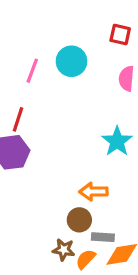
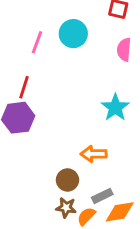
brown circle: (79, 220) -> (67, 180), moved
gray rectangle: (103, 237) -> (102, 196), turned -30

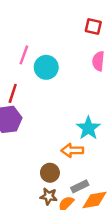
cyan circle: (73, 34) -> (46, 67), moved
cyan star: (115, 108) -> (88, 128), moved

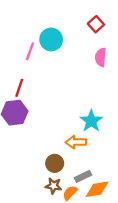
red square: (93, 26) -> (96, 24), turned 35
cyan circle: (46, 67) -> (51, 39), moved

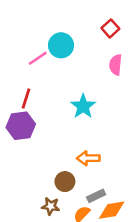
pink line: (30, 51) -> (38, 58), turned 36
cyan star: (91, 121) -> (83, 106), moved
brown star: (54, 186) -> (51, 206), moved

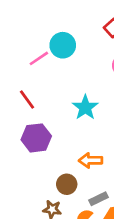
red line: (26, 99) -> (27, 100), turned -54
purple hexagon: (21, 126) -> (36, 138), moved

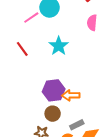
cyan star: (85, 107) -> (59, 46), moved
purple hexagon: (36, 138) -> (54, 90), moved

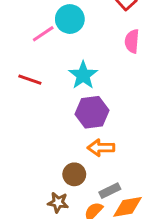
red line: (22, 49) -> (30, 80), turned -35
purple hexagon: (54, 90) -> (92, 112), moved

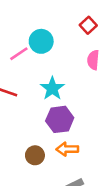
brown circle: (74, 174) -> (35, 155), moved

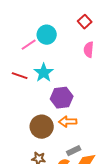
cyan star: (52, 88) -> (44, 73), moved
brown circle: (35, 155) -> (42, 127), size x1.5

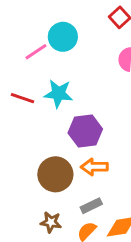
cyan star: (44, 73) -> (58, 94), turned -30
gray rectangle: (74, 151) -> (91, 206), moved

